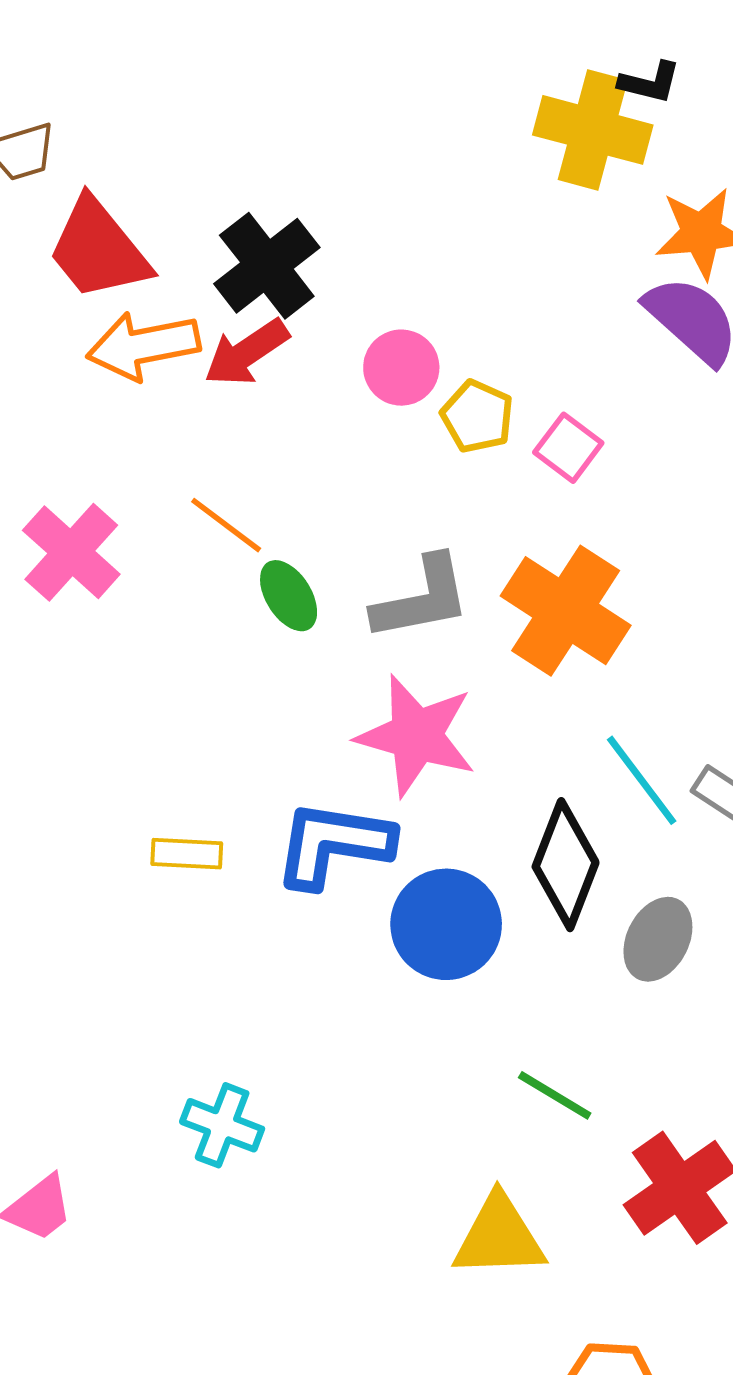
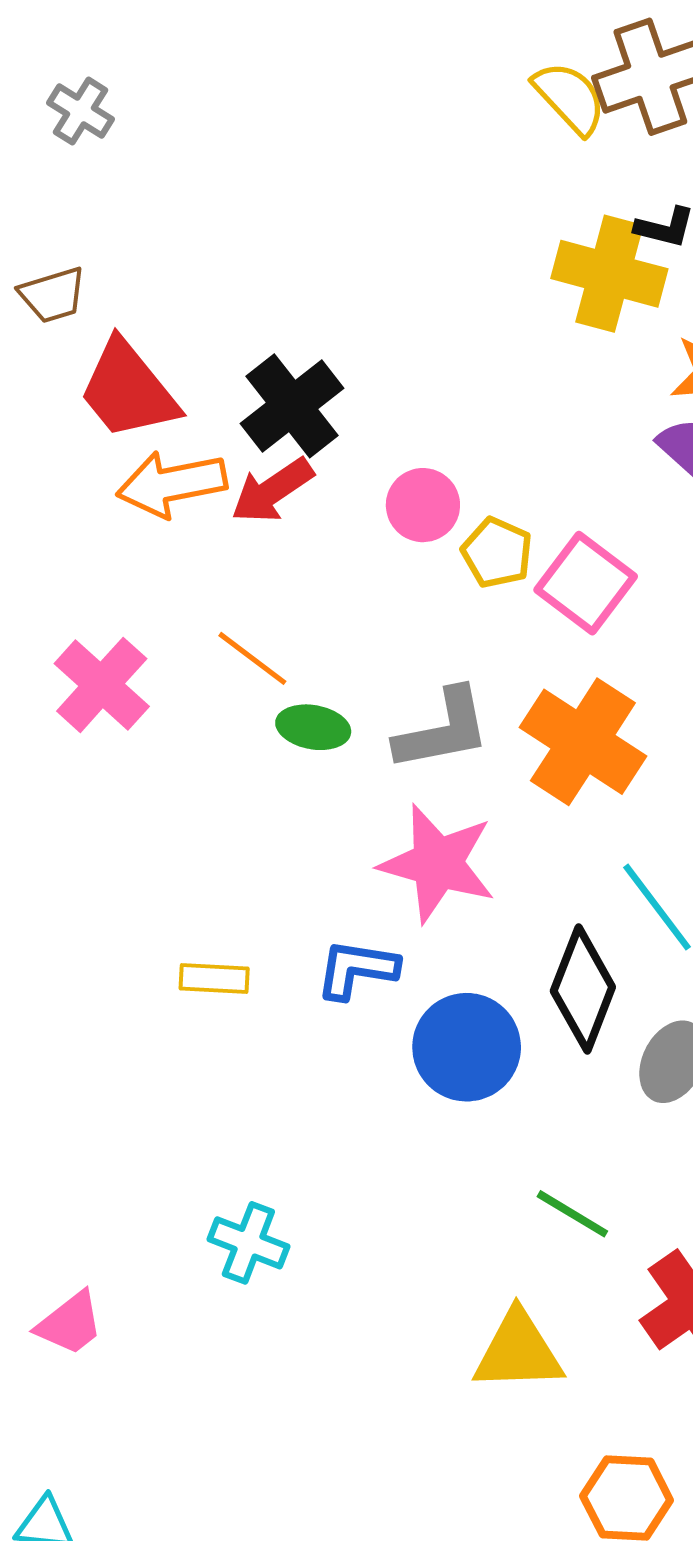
pink square: (568, 448) -> (586, 583), size x1.5
green ellipse: (289, 596) -> (313, 727), turned -48
blue L-shape: (333, 844) -> (357, 969), size x0.7

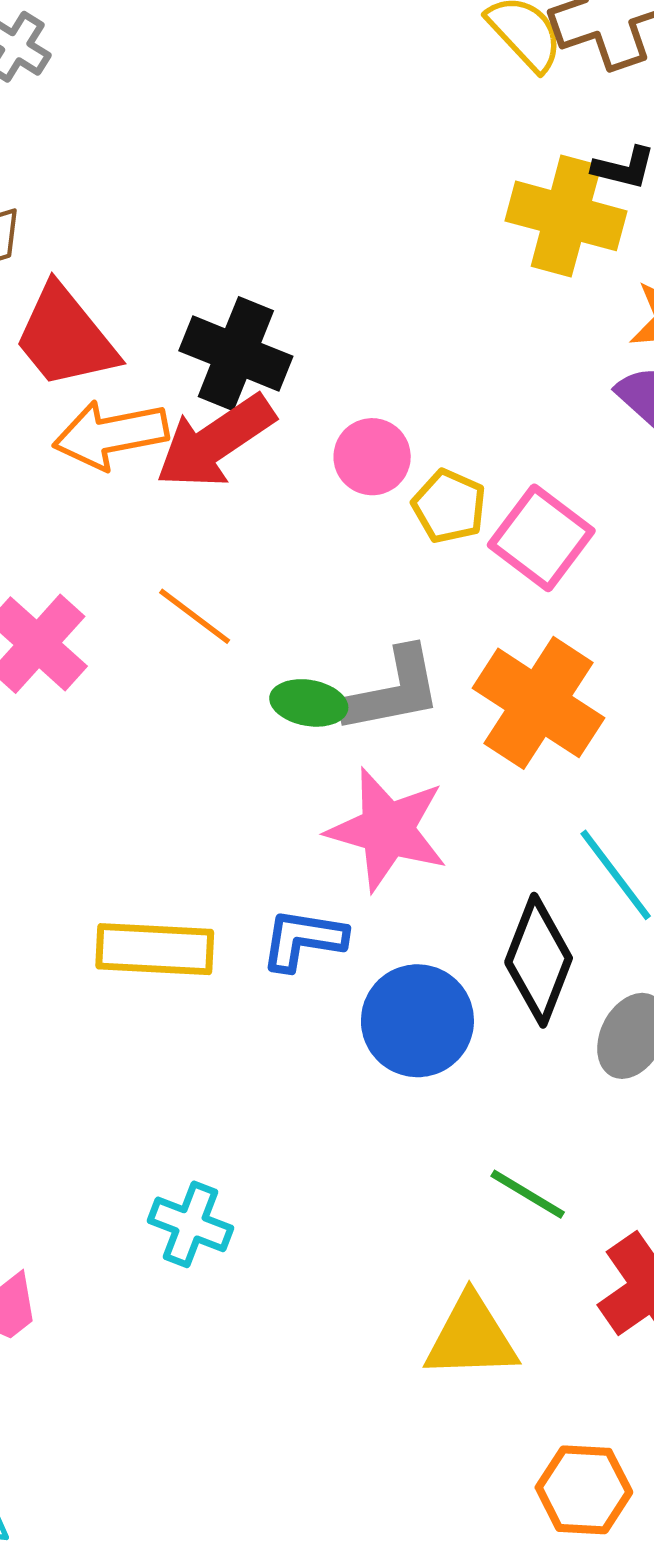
black cross: (292, 406) -> (236, 354), turned -30
red arrow: (272, 491) -> (215, 442), size x1.4
green ellipse: (313, 727) -> (309, 703), moved
yellow rectangle: (214, 978) -> (155, 949), size x1.6

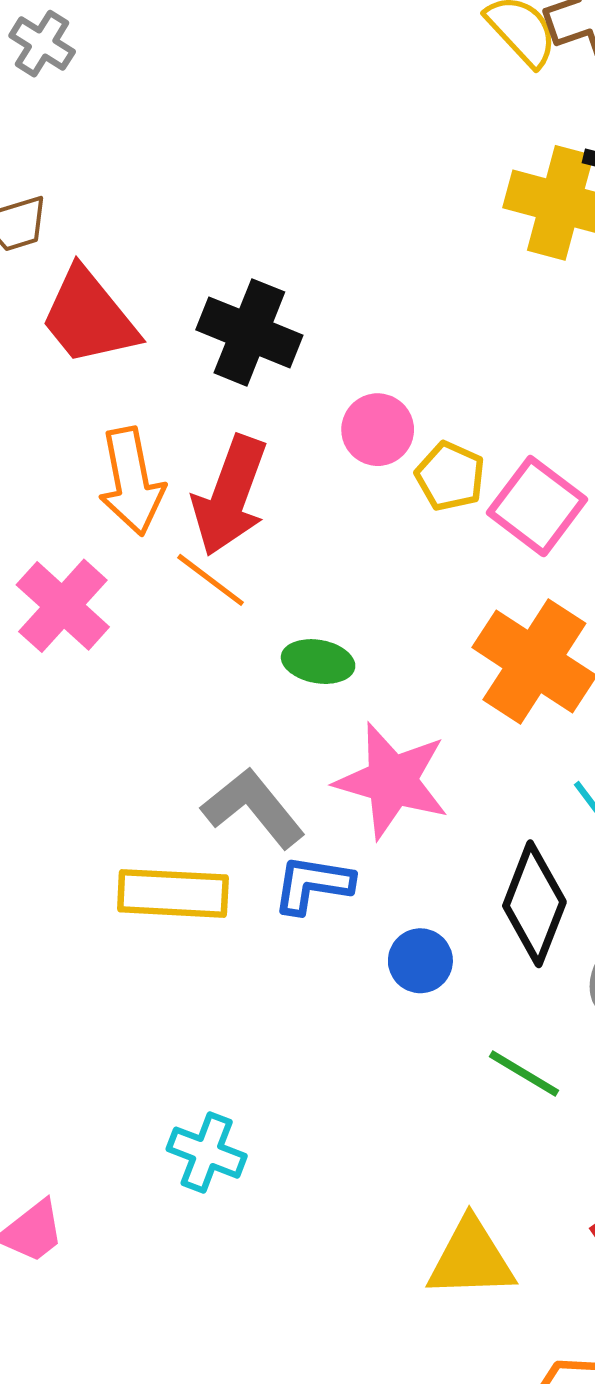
orange arrow: (111, 435) -> (131, 481), moved, turned -90
red arrow: (215, 442) -> (230, 496), moved, turned -36
gray L-shape: (393, 691) -> (253, 808), moved, turned -118
blue circle: (417, 1021) -> (420, 961), size x0.6
green line: (528, 1194) -> (524, 1073), moved

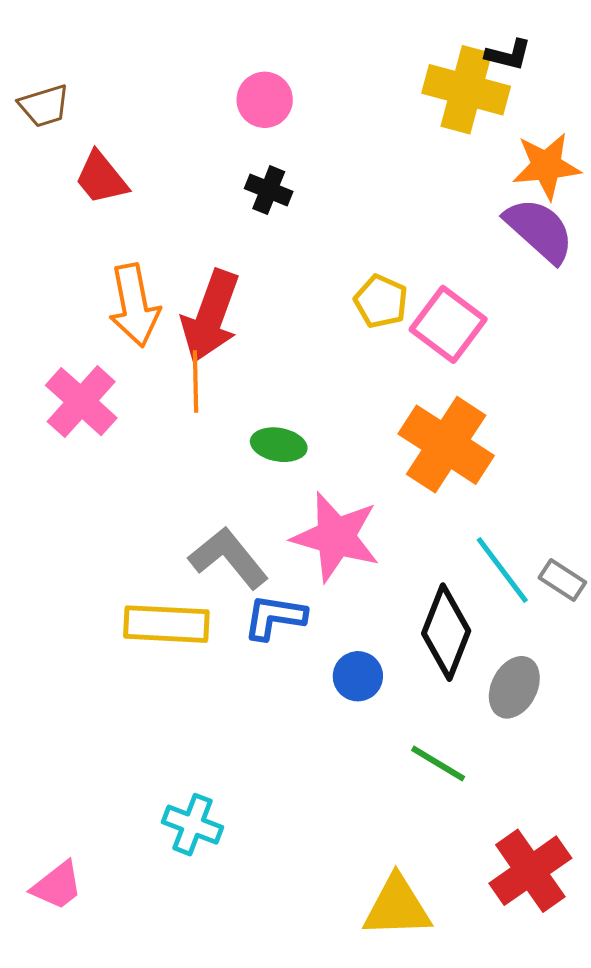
red trapezoid: (89, 317) -> (101, 178), size x0.7
black cross: (249, 332) -> (269, 190), moved, size x0.6
pink circle: (378, 430) -> (265, 100), moved
orange line: (211, 580) -> (195, 382), turned 52

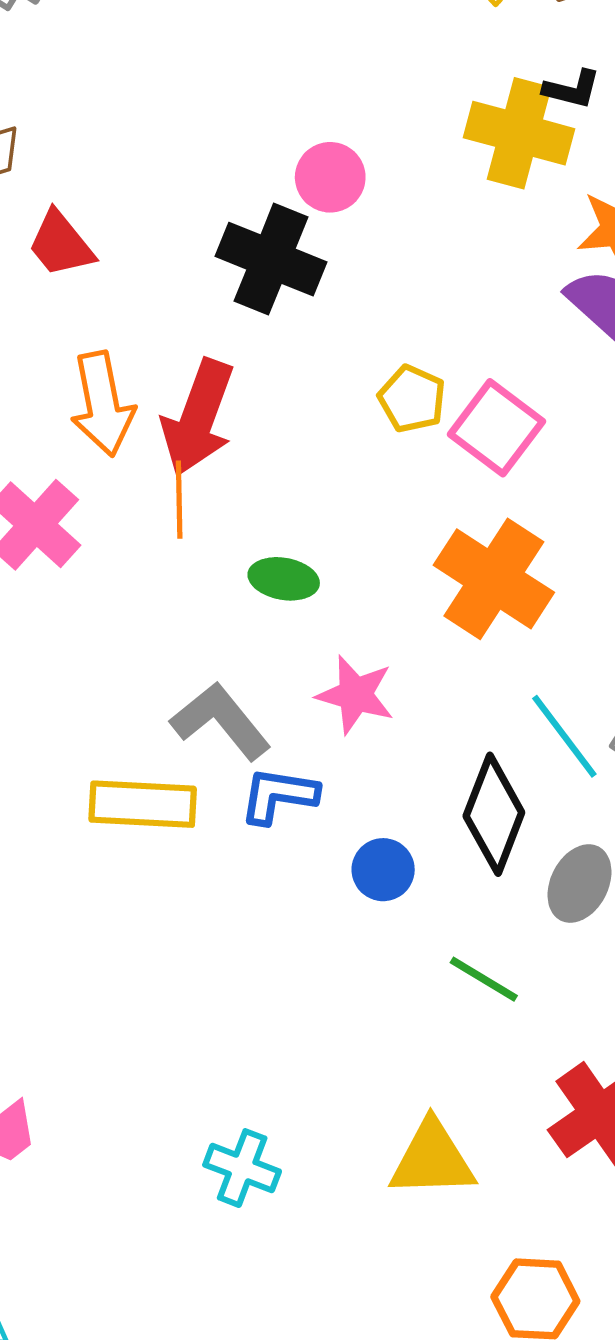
pink circle: (265, 100) -> (330, 177), moved
black cross: (269, 190) -> (271, 259), size x1.8
pink star: (336, 537) -> (355, 695), size x0.7
cyan cross: (192, 825) -> (242, 1168), moved

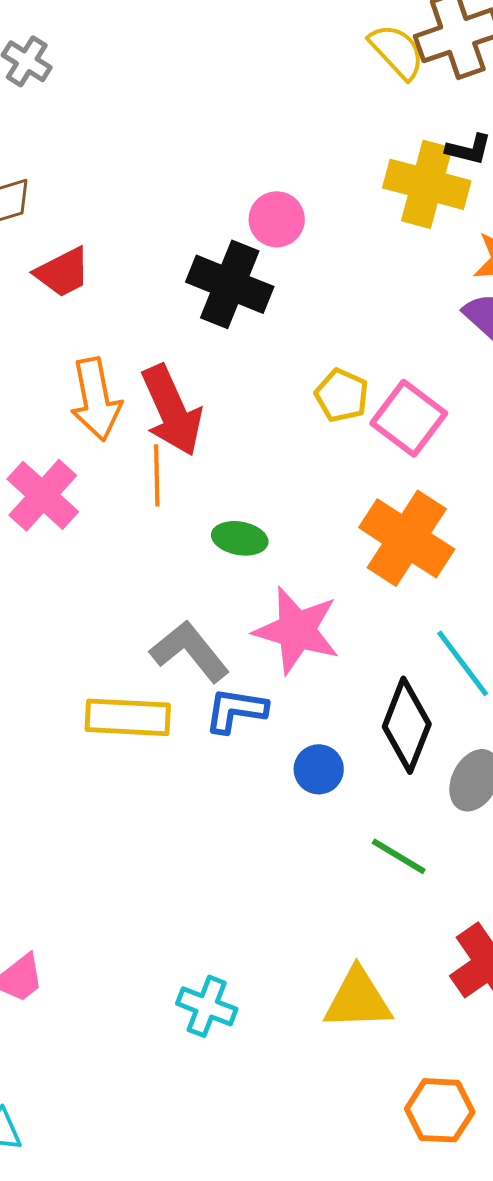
red trapezoid: (61, 244) -> (63, 272), turned -78
red arrow: (198, 418) -> (172, 410), turned -44
pink star: (355, 695) -> (297, 630), size x1.4

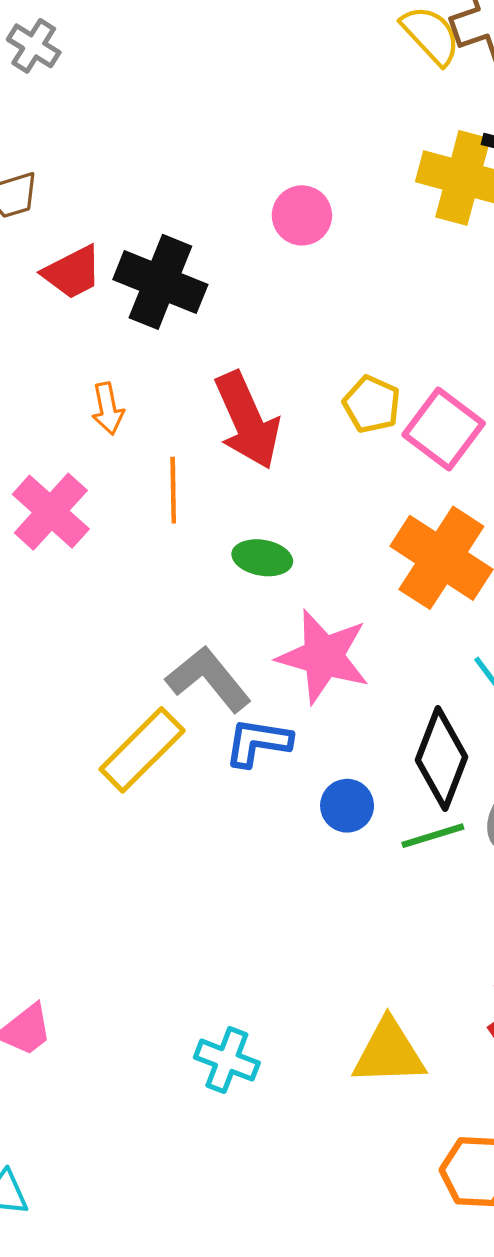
black cross: (230, 284) -> (160, 282), moved
orange arrow: (96, 399) -> (108, 409), size x0.6
red arrow: (172, 410) -> (247, 420), moved
yellow rectangle: (128, 717) -> (142, 750), turned -48
green line: (399, 856) -> (433, 836), moved, turned -48

